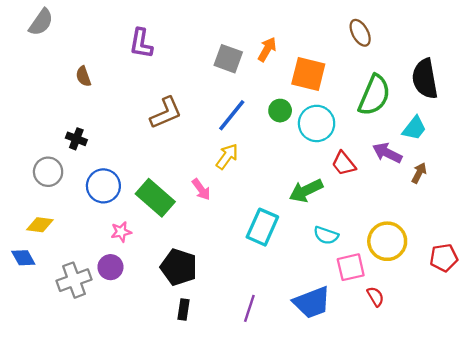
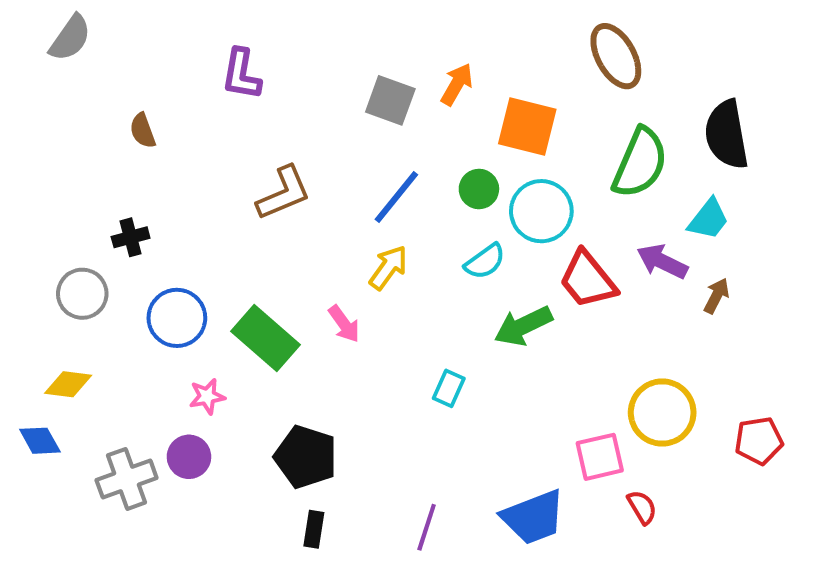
brown ellipse: (360, 33) -> (616, 56), size x1.4
black cross: (76, 139) -> (131, 237), turned -36
red trapezoid: (344, 164) -> (588, 280), size x1.4
cyan rectangle: (262, 227) -> (449, 388), size x0.6
cyan semicircle: (326, 235) -> (485, 261), moved, turned -55

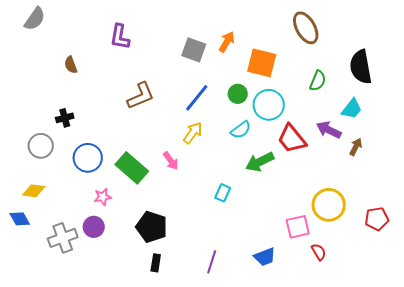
green semicircle: (640, 163) -> (318, 81), size x0.6
blue trapezoid: (533, 517) -> (265, 257), size x0.7

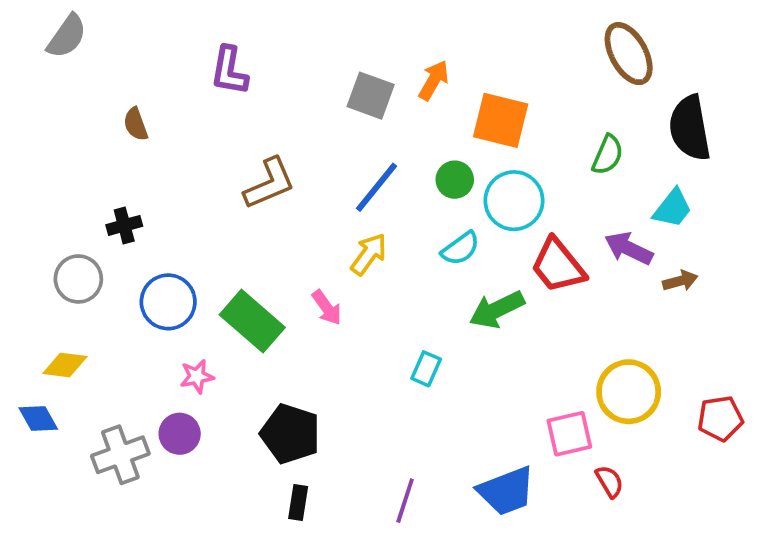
brown ellipse: (306, 28) -> (629, 54), moved
brown arrow: (356, 147) -> (680, 281), turned 48
blue trapezoid: (265, 257) -> (506, 491), size x1.4

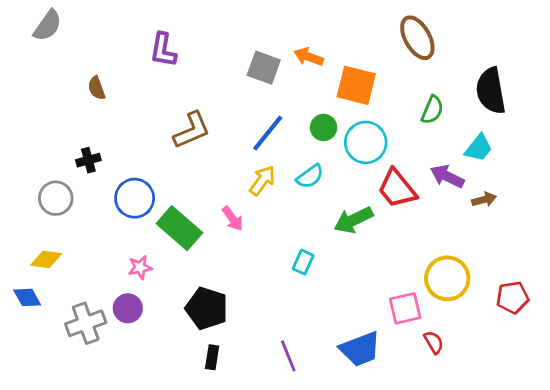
brown ellipse: (629, 54) -> (417, 38), moved
orange arrow: (434, 80) -> (309, 57), turned -100
cyan semicircle: (460, 248) -> (310, 176), moved
blue circle: (168, 302) -> (135, 198), moved
purple line: (405, 501) -> (288, 356), turned -40

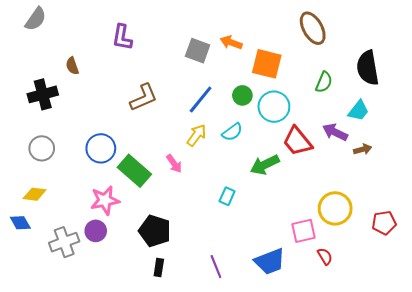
black cross: (88, 160) -> (43, 94), moved, size x1.6
pink star: (140, 268) -> (105, 200), size x1.6

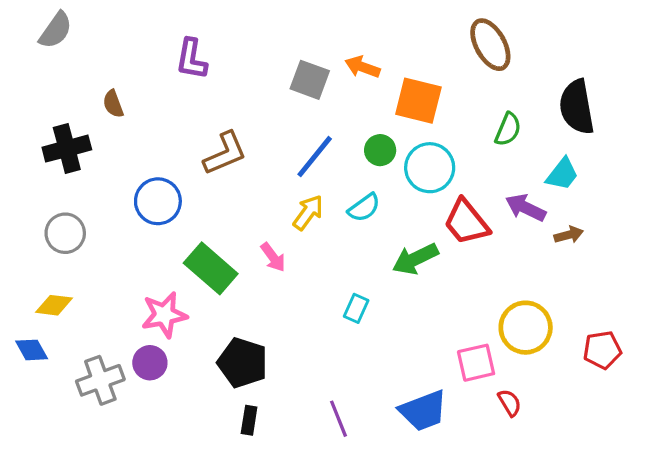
blue circle: (101, 148) -> (158, 201), moved

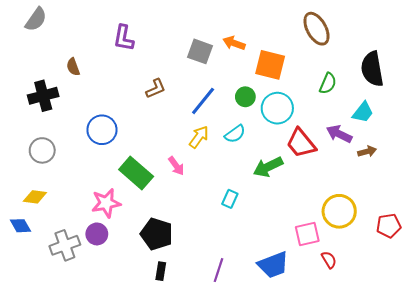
brown L-shape: (225, 153) -> (156, 89), moved, size x0.7
purple line: (339, 419) -> (219, 270), turned 40

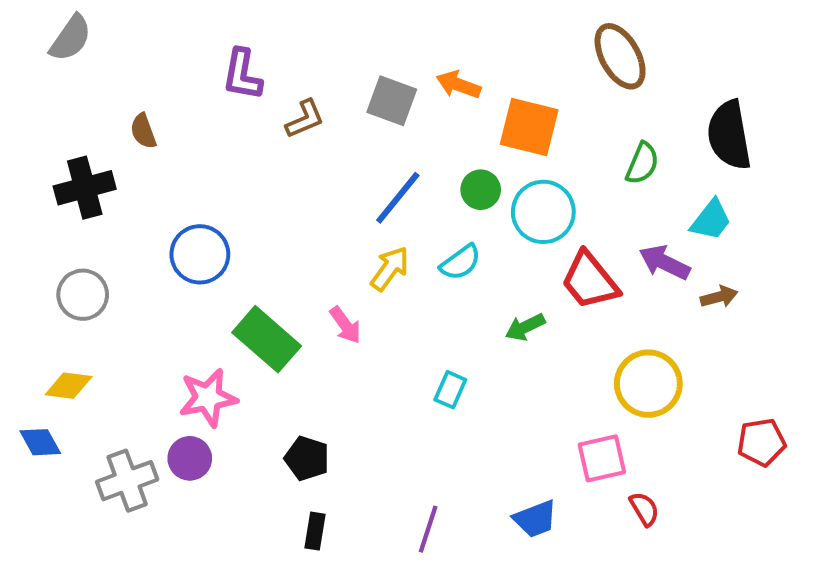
brown L-shape: (156, 89) -> (305, 119), moved
green arrow: (268, 167) -> (525, 327), size x0.7
yellow circle: (339, 211) -> (648, 384), moved
black pentagon: (157, 234) -> (307, 458), size x0.7
blue trapezoid: (273, 265) -> (535, 519), size x0.7

